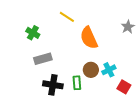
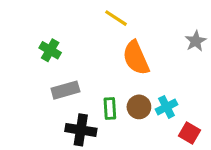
yellow line: (67, 17) -> (116, 18), moved
green rectangle: (77, 83) -> (110, 108), moved

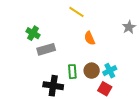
orange semicircle: (136, 58) -> (90, 38), size x0.6
gray rectangle: (65, 90) -> (46, 49), moved
red square: (190, 133) -> (105, 89), moved

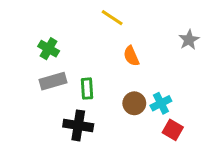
gray rectangle: (46, 49) -> (53, 81), moved
green rectangle: (72, 72) -> (87, 89), moved
red square: (105, 89) -> (173, 130), moved

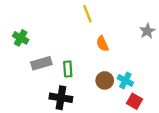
yellow line: (112, 18) -> (87, 14), turned 36
green cross: (49, 49) -> (21, 38), moved
cyan cross: (161, 103) -> (125, 80), turned -35

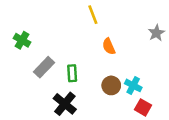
gray rectangle: (41, 63) -> (44, 67), turned -30
black cross: (61, 98) -> (65, 104), turned 30

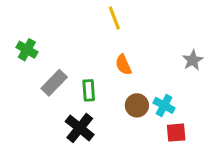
gray star: (156, 33) -> (193, 60), moved
orange semicircle: (109, 46) -> (123, 65), moved
red square: (143, 107) -> (176, 133), turned -35

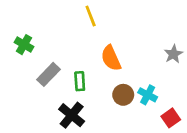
yellow line: (114, 18) -> (91, 16), moved
orange semicircle: (123, 65) -> (111, 58), size x1.4
red square: (176, 133) -> (171, 118), moved, turned -30

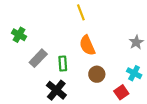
yellow line: (91, 16) -> (81, 12), moved
cyan cross: (148, 95) -> (134, 73), moved
red square: (171, 118) -> (121, 92), moved

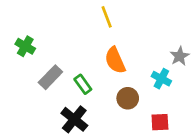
green rectangle: (63, 64) -> (83, 84), turned -32
cyan cross: (134, 73) -> (161, 79), moved
red square: (121, 92) -> (160, 122), turned 32

